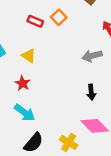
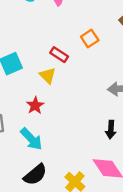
red rectangle: (35, 21) -> (59, 55), moved

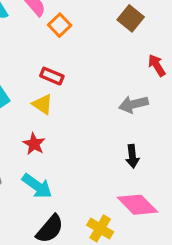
orange square: (90, 38) -> (60, 25), moved

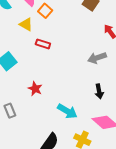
yellow triangle: (43, 104) -> (26, 24), moved
cyan arrow: (37, 186) -> (67, 111), moved

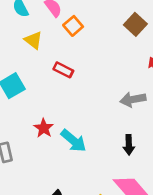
yellow triangle: (26, 24) -> (33, 40), moved
cyan arrow: (67, 111) -> (73, 141), moved

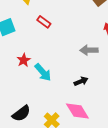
black arrow: (129, 145) -> (81, 81), turned -120

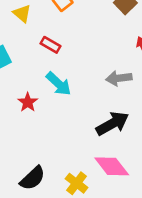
cyan arrow: (43, 72) -> (59, 84), moved
black arrow: (81, 81) -> (112, 124), size x1.6

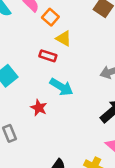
yellow triangle: (22, 13) -> (64, 38), moved

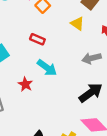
yellow triangle: (64, 38) -> (77, 24), moved

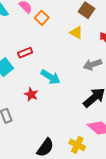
red rectangle: (37, 39) -> (25, 53), moved, turned -40

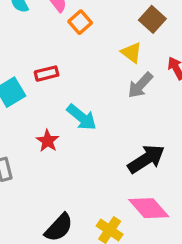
gray arrow: (92, 65) -> (140, 85), moved, turned -36

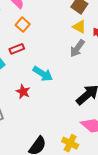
orange square: (80, 22) -> (23, 25), moved
yellow triangle: (131, 53) -> (79, 27), moved

